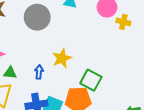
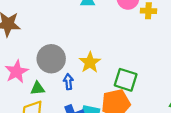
gray circle: (37, 17) -> (51, 59), moved

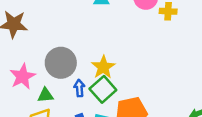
green square: (126, 80) -> (103, 89), moved, turned 30

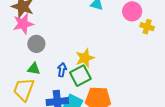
gray circle: (61, 63) -> (36, 44), moved, size x0.7
pink star: (23, 76) -> (23, 24), moved

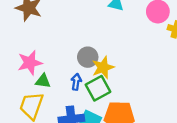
pink star: (23, 24) -> (30, 63), moved
gray circle: (36, 44) -> (88, 57), moved

